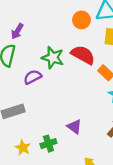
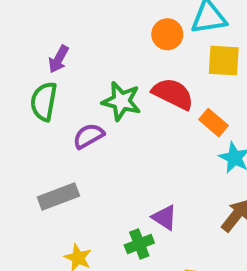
green cross: (48, 144) -> (139, 244), moved

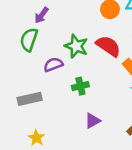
purple triangle: (164, 217) -> (93, 121), turned 49
green cross: (139, 244) -> (80, 86), moved

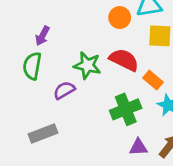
green cross: (80, 86) -> (126, 109), moved, size x1.5
purple triangle: (93, 121) -> (138, 147), moved, turned 35

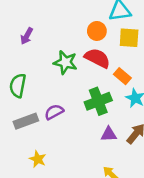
orange circle: (120, 18) -> (97, 31), moved
green semicircle: (32, 66) -> (18, 86), moved
purple semicircle: (64, 90) -> (54, 112), moved

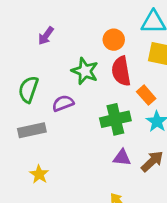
orange circle: (97, 31) -> (114, 40), moved
red semicircle: (97, 58) -> (121, 71), turned -135
purple semicircle: (54, 112) -> (63, 103), moved

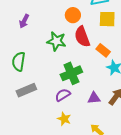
purple semicircle: (63, 103) -> (63, 95), moved
green cross: (115, 119) -> (71, 73), moved
yellow star: (39, 174) -> (64, 119), moved

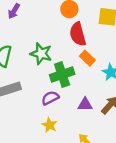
green star: (56, 41) -> (41, 54), moved
orange rectangle: (103, 50) -> (87, 58), moved

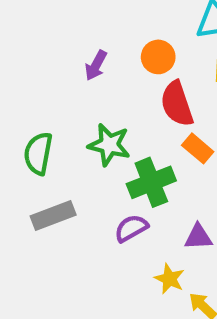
purple arrow: (14, 11) -> (96, 65), moved
yellow star: (50, 125) -> (169, 279), moved

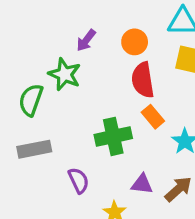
green star: (109, 145) -> (65, 74), moved
purple semicircle: (131, 228) -> (79, 180), moved, turned 85

